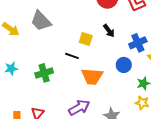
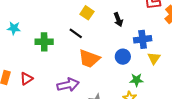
yellow square: (86, 39) -> (87, 13), moved

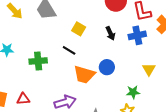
blue cross: (143, 39) -> (137, 35), moved
blue circle: (123, 57) -> (107, 67), moved
red triangle: (27, 79) -> (23, 99), turned 32

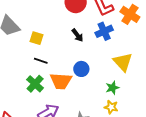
yellow square: (79, 29) -> (36, 38), moved
green cross: (38, 61) -> (35, 84), moved, turned -30
yellow triangle: (149, 69) -> (123, 62), size x1.5

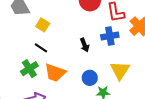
black arrow: (77, 35) -> (85, 45), moved
blue circle: (81, 69) -> (90, 78), moved

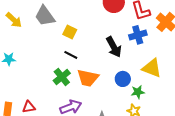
black arrow: (85, 45) -> (114, 47), size x1.5
yellow triangle: (120, 70) -> (152, 68), turned -35

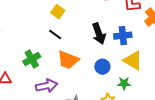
blue cross: (138, 35) -> (123, 36), moved
green cross: (62, 77) -> (32, 59), moved
green star: (138, 92) -> (124, 83), moved

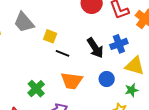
black line: (55, 34) -> (63, 53), moved

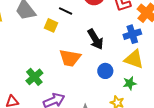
blue cross: (119, 44) -> (132, 34), moved
black line: (63, 53) -> (66, 11), moved
orange trapezoid: (72, 81) -> (70, 58), moved

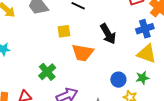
yellow square: (51, 25) -> (64, 31), moved, turned -32
blue circle: (105, 71) -> (118, 80), moved

